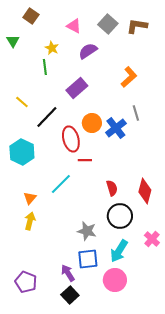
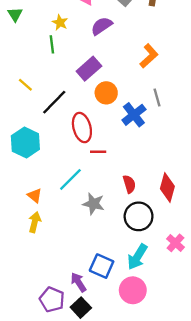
orange circle: (92, 123) -> (106, 93), moved
orange triangle: (30, 198) -> (35, 196), turned -32
gray star: (87, 231) -> (94, 204), moved
blue square: (88, 259) -> (102, 266), turned 30
purple pentagon: (26, 282) -> (52, 300), moved

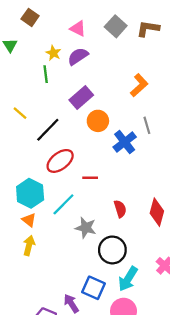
purple semicircle: (102, 26) -> (78, 56), moved
red ellipse: (82, 128) -> (60, 161), moved, turned 68
cyan hexagon: (25, 143) -> (30, 193), moved
black circle: (139, 216) -> (112, 250), moved

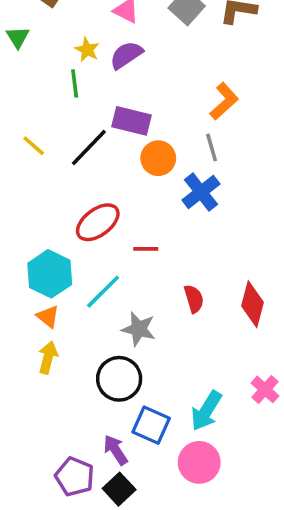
purple rectangle: (81, 98) -> (132, 121), turned 55
gray line: (147, 125) -> (212, 148), moved
black line: (48, 130) -> (89, 148), moved
black circle: (112, 250) -> (119, 379), moved

